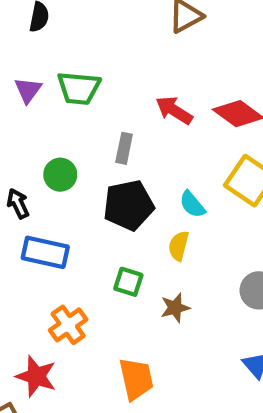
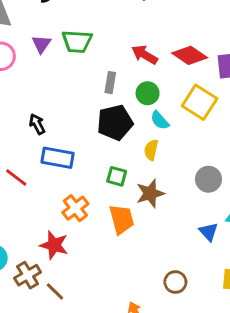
green circle: (60, 175) -> (148, 93), moved
brown star: (175, 308) -> (150, 193), size x1.4
orange trapezoid: (136, 379) -> (122, 219), moved

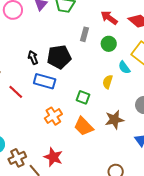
cyan semicircle: (160, 120) -> (124, 67), moved
black pentagon: (115, 123) -> (59, 57), moved
brown star: (150, 193) -> (114, 120), moved
orange trapezoid: (122, 219) -> (84, 126), turned 145
red star: (54, 245) -> (53, 157), moved

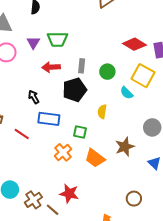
red arrow: (109, 18) -> (51, 67), moved, turned -30
black pentagon: (59, 57) -> (75, 90), moved
yellow semicircle: (108, 82) -> (102, 112), moved
green square: (83, 97) -> (80, 132), moved

